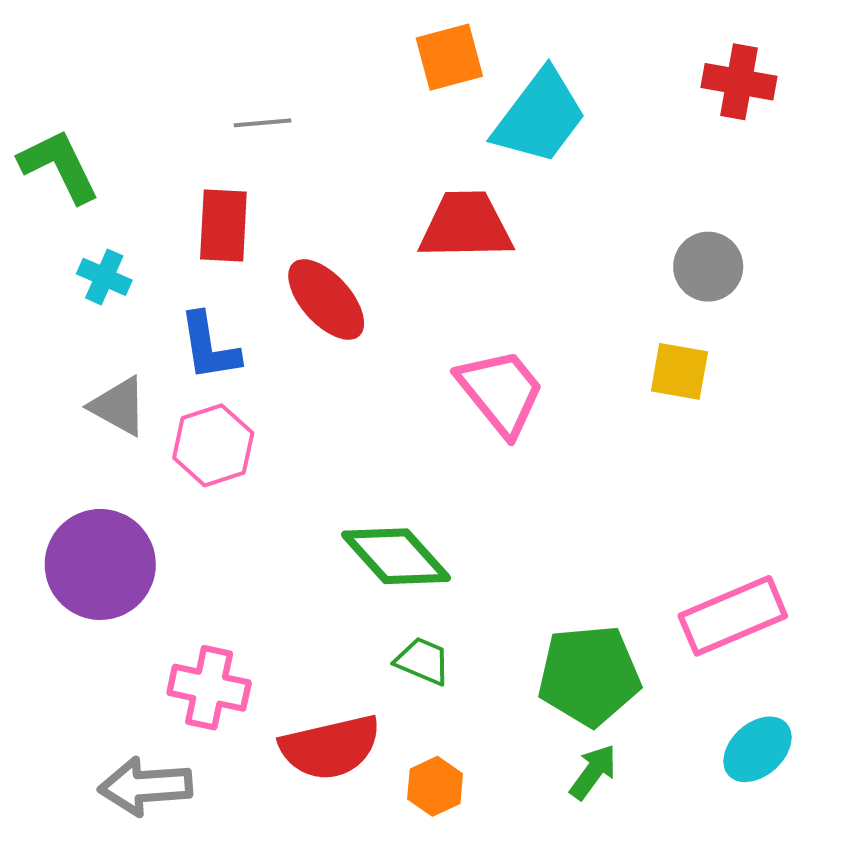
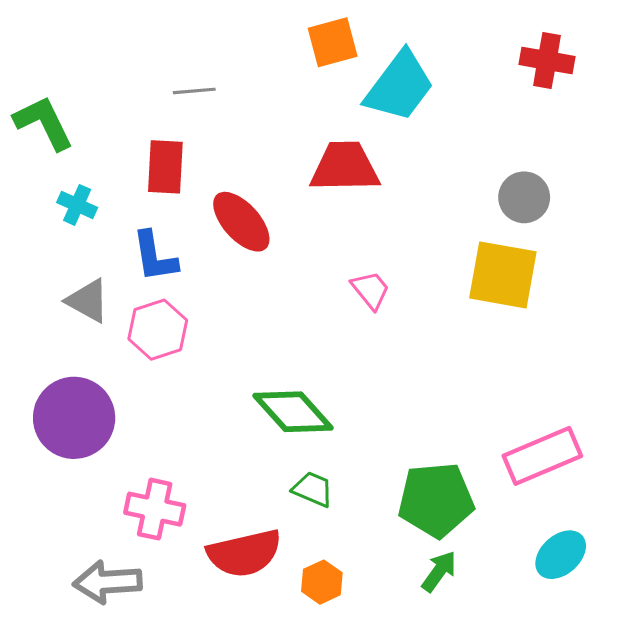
yellow square: (679, 371) -> (503, 275), size x1.6
pink trapezoid: (501, 392) -> (371, 290), size x0.6

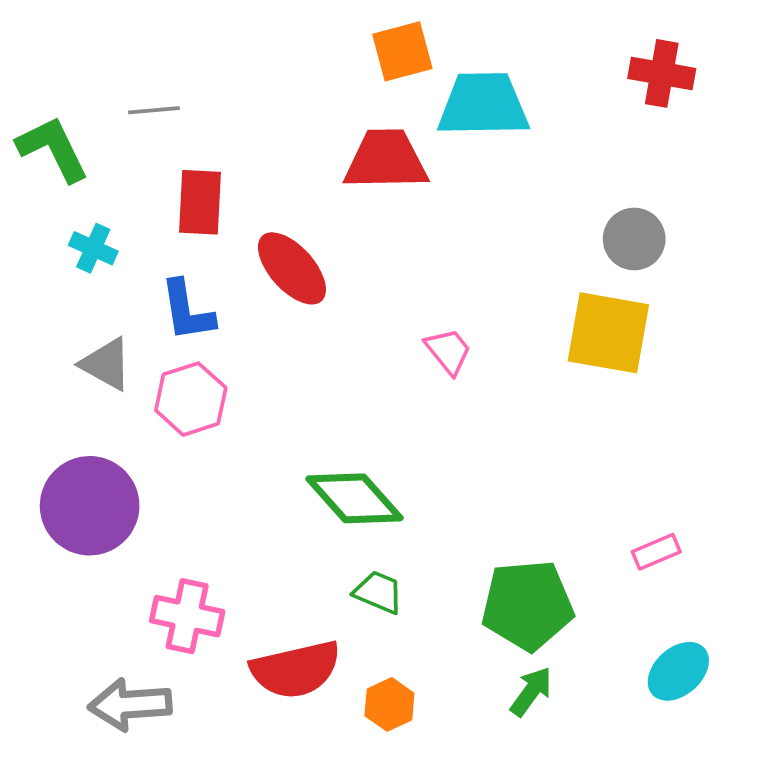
cyan trapezoid: (399, 86) -> (483, 105), turned -128
gray line: (194, 91) -> (154, 110), moved
red trapezoid: (345, 167) -> (386, 160), moved
pink rectangle: (542, 456) -> (656, 552), size x0.5

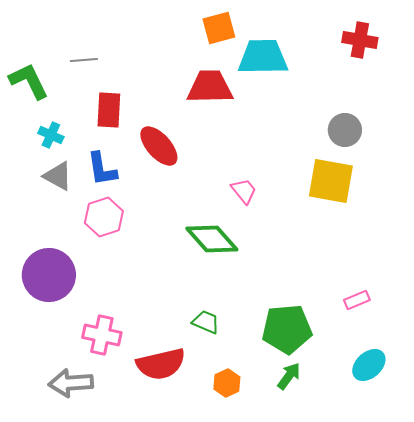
gray triangle: (106, 364) -> (58, 176), moved
green diamond: (355, 498) -> (212, 239), moved
orange hexagon: (389, 704) -> (227, 383), moved

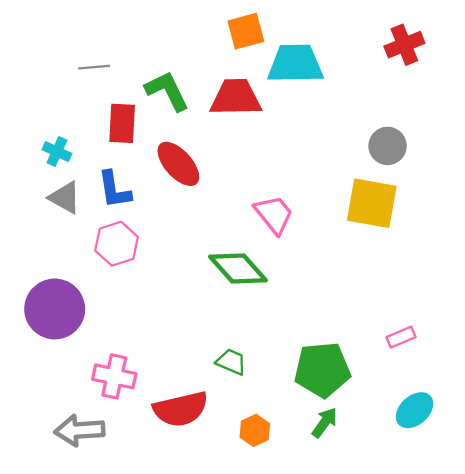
red cross: (360, 40) -> (404, 45), turned -32
green L-shape: (29, 81) -> (167, 91), moved
pink trapezoid: (244, 191) -> (274, 215), size x1.4

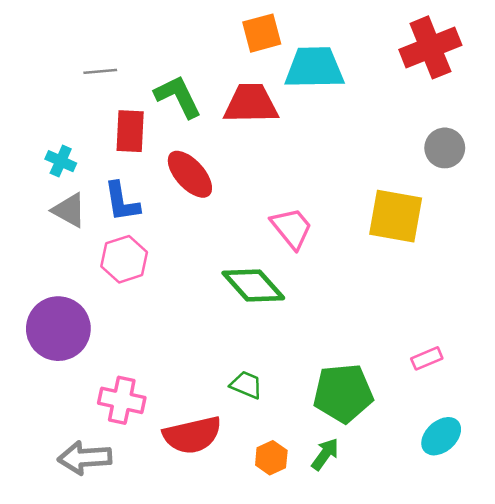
red cross: (404, 45) -> (430, 47), size x1.4
gray circle: (388, 146) -> (445, 148), moved
green arrow: (325, 423) -> (325, 454), moved

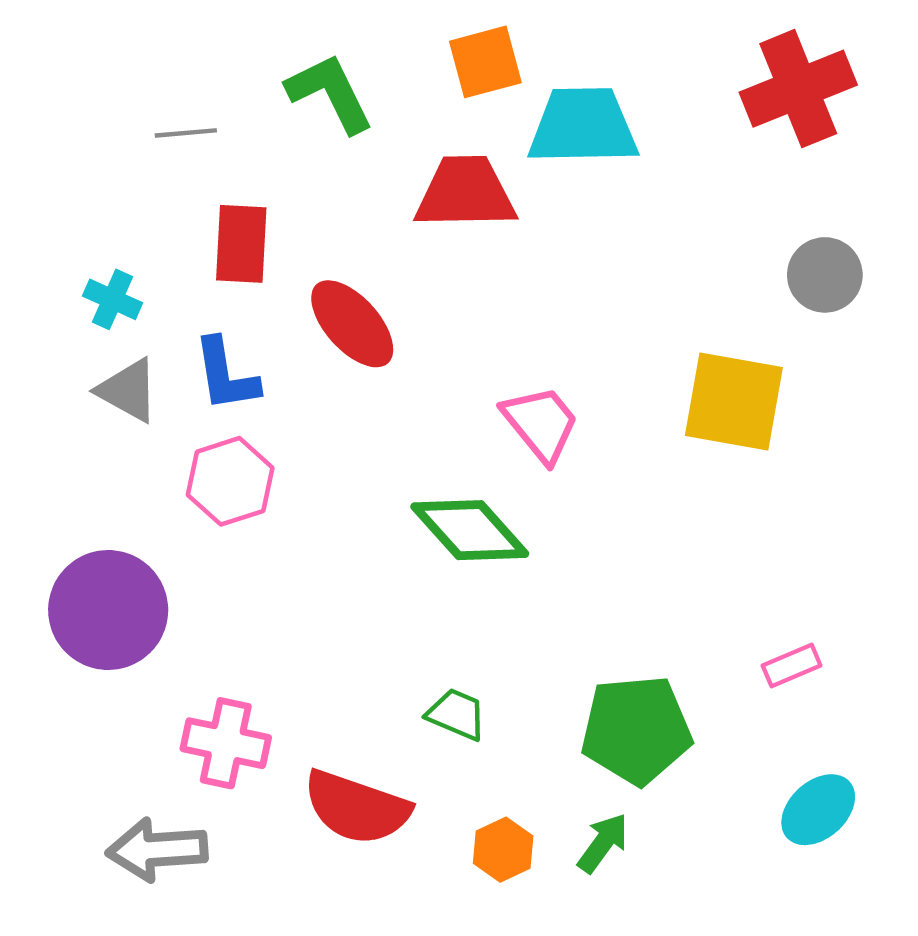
green L-shape: (178, 96) -> (330, 93), moved
red semicircle: (192, 435) -> (357, 807), turned 32

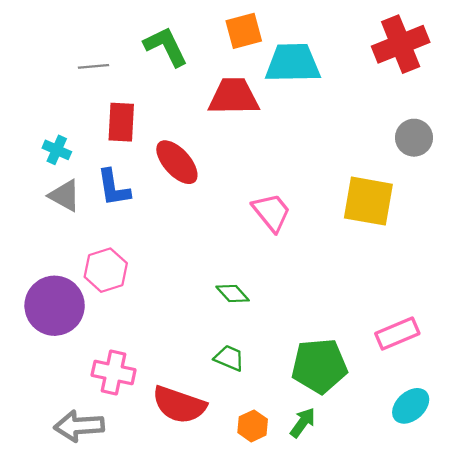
pink hexagon: (230, 481) -> (106, 270), moved
green diamond: (470, 530) -> (233, 293), moved, size x0.6
pink rectangle: (792, 665) -> (397, 334), size x1.5

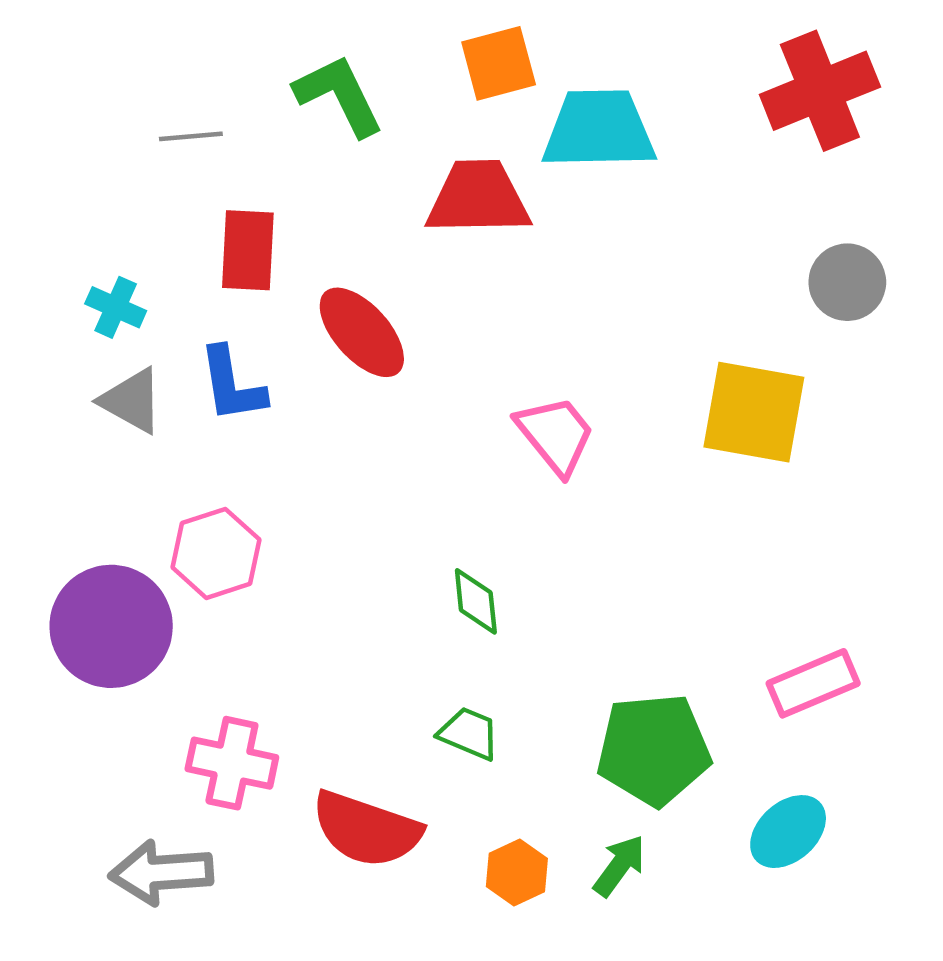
green diamond: (233, 293) -> (476, 601), turned 36
cyan ellipse: (411, 406) -> (788, 832), moved

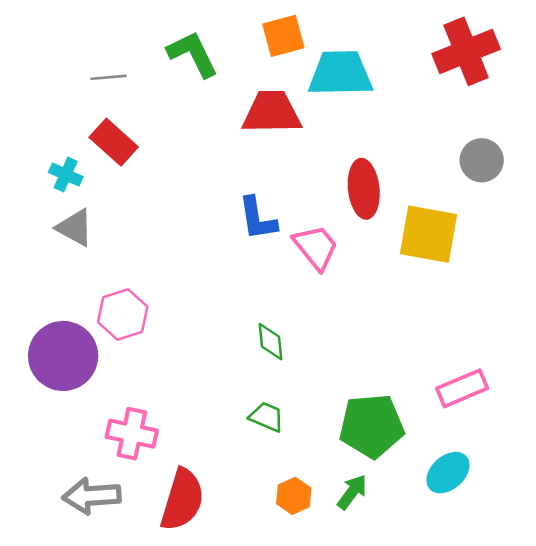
red rectangle: (248, 250) -> (114, 142), moved, turned -51
red ellipse: (362, 332) -> (364, 189), moved, turned 36
blue L-shape: (232, 385) -> (257, 219), moved
red semicircle: (366, 829) -> (182, 500), moved, turned -92

